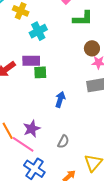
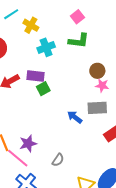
green L-shape: (83, 18) -> (79, 41), moved
green square: (40, 72) -> (43, 89), turned -32
blue arrow: (60, 99) -> (75, 117), moved, turned -77

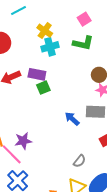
yellow cross: (31, 25) -> (45, 31), moved
gray semicircle: (58, 160) -> (79, 161), moved

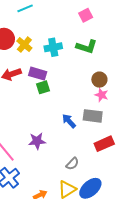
pink square: (84, 19) -> (86, 15), moved
yellow cross: (45, 31) -> (24, 45), moved
purple star: (23, 141) -> (37, 141), moved

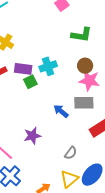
cyan cross: (53, 47) -> (48, 66), moved
green L-shape: (87, 47) -> (81, 35), moved
pink star: (101, 95) -> (89, 81), size x1.5

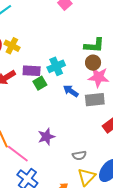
green L-shape: (81, 35) -> (94, 45), moved
blue arrow: (61, 111) -> (71, 91), moved
gray semicircle: (71, 153) -> (79, 155), moved, turned 48

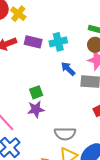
green square: (40, 83) -> (36, 92), moved
gray semicircle: (79, 155) -> (65, 134), size x1.5

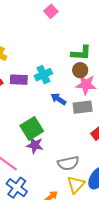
green square: (36, 92) -> (32, 128), size x1.6
purple star: (36, 109) -> (35, 145), turned 30

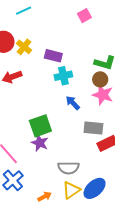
purple rectangle: (19, 80) -> (53, 56), moved
gray rectangle: (83, 107) -> (93, 128), moved

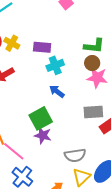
blue arrow: (73, 103) -> (57, 91), moved

